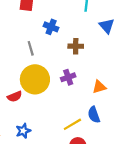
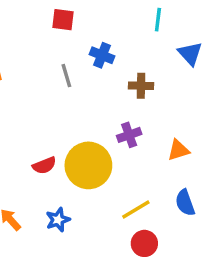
gray line: (31, 48) -> (66, 76), moved
yellow circle: (35, 79) -> (88, 165), moved
blue semicircle: (94, 115) -> (185, 203), moved

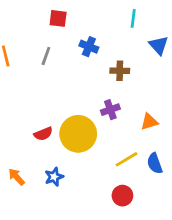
gray line: (66, 76) -> (46, 56), moved, turned 36
yellow line: (136, 210) -> (126, 159), moved

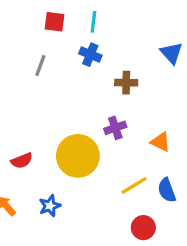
cyan line: (133, 18) -> (93, 22), moved
orange triangle: (149, 122) -> (160, 142), turned 42
red semicircle: (43, 134) -> (22, 161), moved
red circle: (122, 196) -> (143, 228), moved

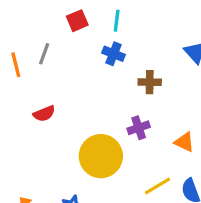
red square: (54, 22) -> (77, 21), turned -30
gray line: (40, 65) -> (44, 54), moved
red semicircle: (22, 161) -> (44, 114), moved

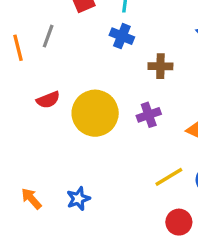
yellow circle: (101, 156) -> (95, 113), moved

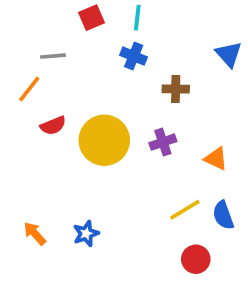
gray line: (48, 36) -> (53, 56), turned 65
orange line: (18, 48) -> (29, 89), moved, turned 52

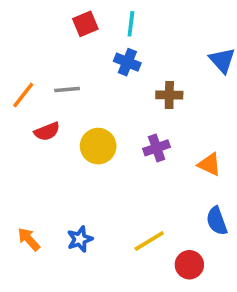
gray line: (53, 56) -> (67, 90), moved
yellow circle: (104, 140) -> (98, 146), size x0.7
yellow line: (185, 210) -> (149, 241), moved

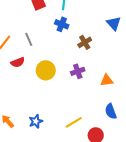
gray line: (67, 90) -> (29, 39), turned 72
brown cross: (169, 95) -> (85, 42), turned -32
orange triangle: (209, 164) -> (107, 80), turned -32

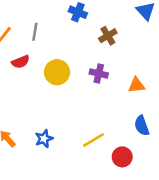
gray line: (29, 39) -> (35, 32), turned 32
purple cross: (78, 71) -> (99, 73), turned 32

